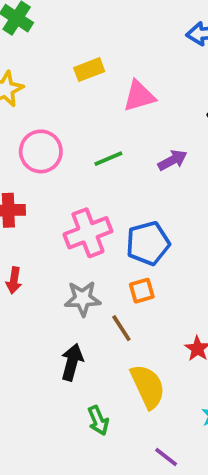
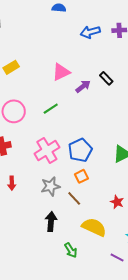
yellow rectangle: (89, 70) -> (11, 67), moved
purple arrow: (172, 160) -> (83, 86), moved
yellow semicircle: (148, 386) -> (94, 227), turned -30
purple line: (166, 457) -> (117, 257), moved

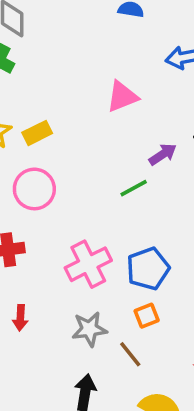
yellow rectangle: (11, 67) -> (37, 133), moved
pink triangle: (61, 72) -> (122, 97), moved
green line: (51, 109) -> (134, 188), moved

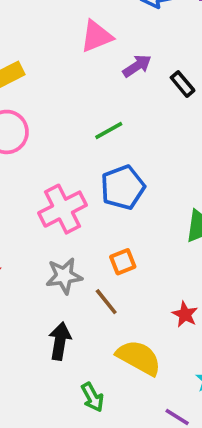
purple arrow: (163, 154) -> (137, 66), moved
blue pentagon: (148, 269) -> (123, 187), moved

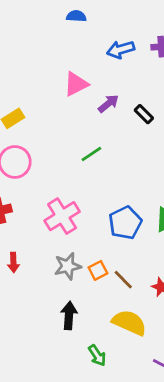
blue pentagon: (123, 187) -> (125, 223), moved
orange square: (123, 262) -> (98, 270), moved
brown line: (106, 302) -> (123, 280), moved

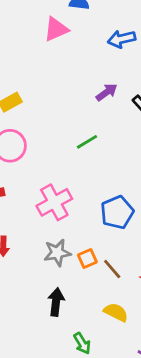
pink triangle: (76, 84) -> (56, 29), moved
yellow semicircle: (129, 323) -> (116, 312), size x0.7

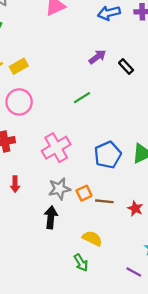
brown line: (112, 269) -> (104, 201), turned -42
black arrow: (56, 302) -> (51, 217), moved
yellow semicircle: (116, 312) -> (92, 238), moved

